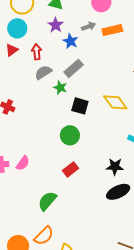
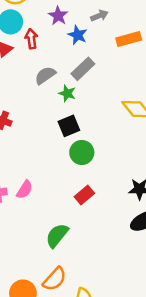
orange rectangle: (112, 30) -> (129, 39), moved
red arrow: (37, 52) -> (31, 39), moved
black square: (80, 106) -> (69, 126), moved, turned -36

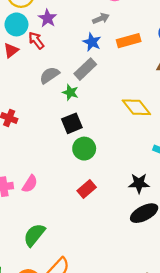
purple star: (58, 16) -> (47, 18), moved
blue star: (78, 35) -> (92, 42), moved
red arrow: (31, 39) -> (36, 40), turned -30
green semicircle: (57, 235) -> (34, 235), moved

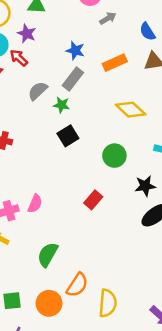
gray arrow: (101, 19) -> (108, 18), moved
orange rectangle: (129, 41) -> (115, 63), moved
green circle: (84, 149) -> (114, 156), moved

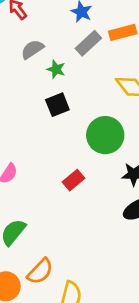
gray rectangle: (73, 79) -> (88, 43), moved
green circle: (114, 156) -> (105, 135), size x1.4

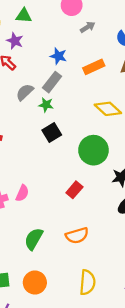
gray rectangle: (88, 43) -> (52, 82), moved
orange semicircle: (40, 271) -> (77, 235), moved, turned 40

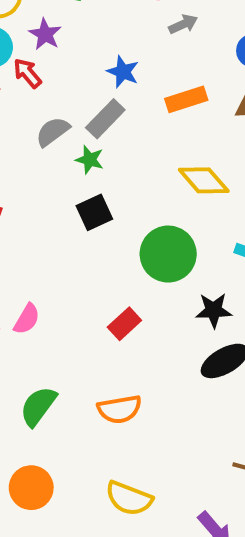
yellow semicircle: (87, 282) -> (129, 498), turned 100

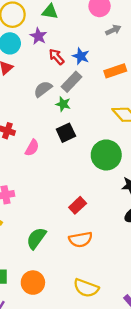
red arrow: (27, 73) -> (56, 57), moved
pink semicircle: (27, 319) -> (32, 148), moved
red rectangle: (124, 324) -> (78, 205), moved

